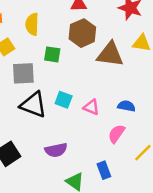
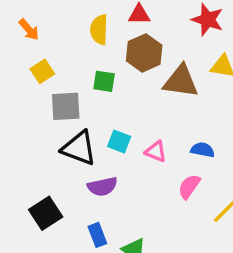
yellow semicircle: (32, 24) -> (99, 30), moved
purple semicircle: (56, 150) -> (102, 187), moved
blue rectangle: (104, 170) -> (97, 235), moved

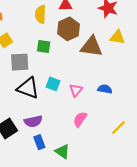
pink triangle: (156, 151) -> (76, 90), turned 48
purple semicircle: (102, 187) -> (33, 121), moved
pink semicircle: (189, 187) -> (80, 119), moved

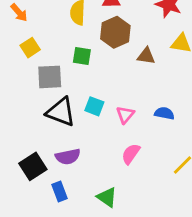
brown triangle: (91, 47) -> (146, 56), size x0.6
blue rectangle: (39, 142) -> (59, 192), moved

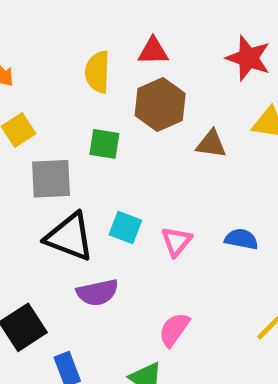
pink semicircle: (131, 154) -> (174, 330), moved
purple semicircle: (68, 157) -> (97, 292), moved

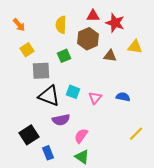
red triangle: (153, 51) -> (93, 16), moved
red star: (248, 58) -> (115, 23), moved
green square: (104, 144) -> (64, 56), turned -32
pink semicircle: (174, 330) -> (81, 136), moved

